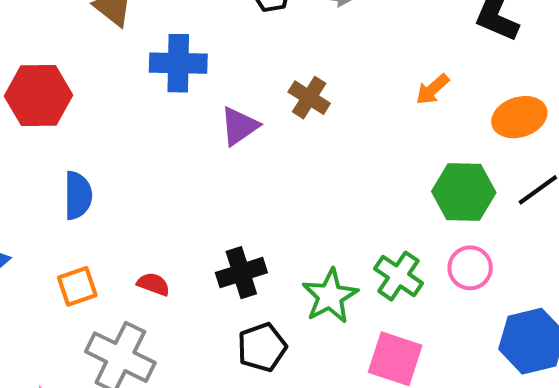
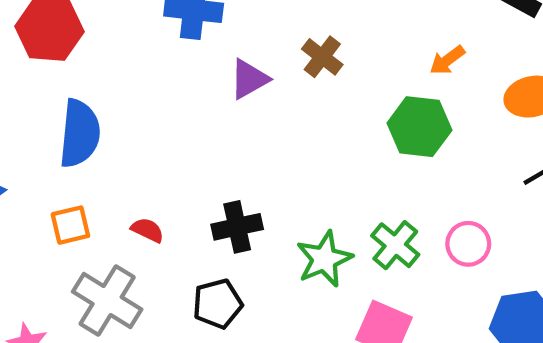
green hexagon: (464, 192) -> (419, 127), moved
blue semicircle: (78, 195) -> (80, 133), size x1.4
black pentagon: (262, 347) -> (218, 304), moved

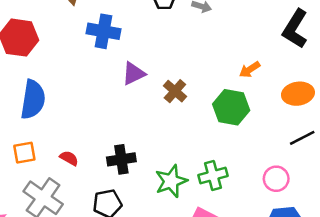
brown cross: (322, 57) -> (175, 91), moved
pink circle: (468, 244) -> (276, 179), moved
green cross: (395, 245) -> (213, 176), turned 32

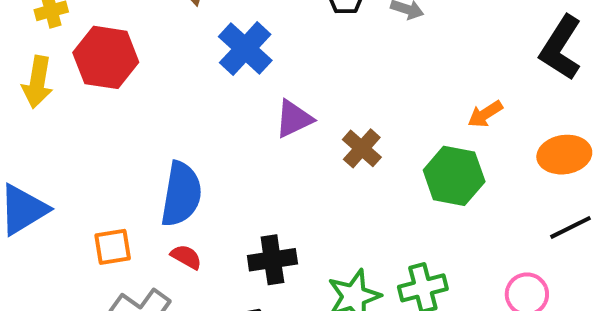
blue cross: (104, 31) -> (245, 49), turned 32
blue semicircle: (33, 100) -> (181, 194), moved

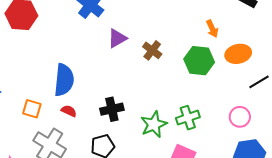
orange arrow: (485, 114) -> (212, 29), turned -78
orange ellipse: (564, 155) -> (238, 54), moved
orange square: (113, 247) -> (32, 109), turned 30

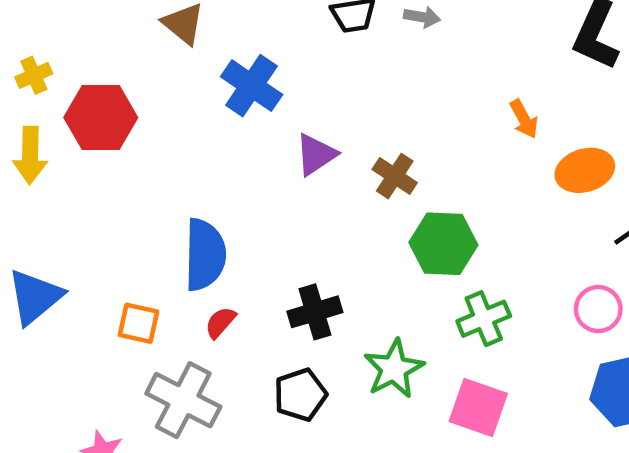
green hexagon: (199, 61) -> (443, 244), moved
red semicircle: (69, 111) -> (220, 322), turned -70
green star: (154, 124) -> (394, 369), moved

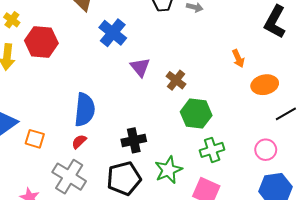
yellow cross: (34, 75) -> (12, 20), turned -35
purple triangle: (316, 155) -> (140, 67), turned -40
red semicircle: (220, 322) -> (79, 142), moved
orange square: (138, 323) -> (35, 139), moved
black pentagon: (300, 395) -> (124, 178), size x1.4

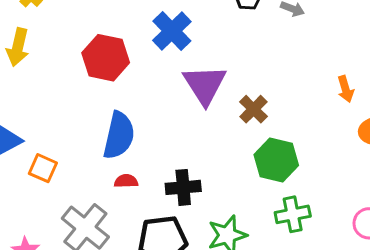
red hexagon: (41, 42) -> (106, 58), moved
purple triangle: (140, 67) -> (205, 85), size x1.5
red semicircle: (79, 142) -> (126, 181), moved, turned 35

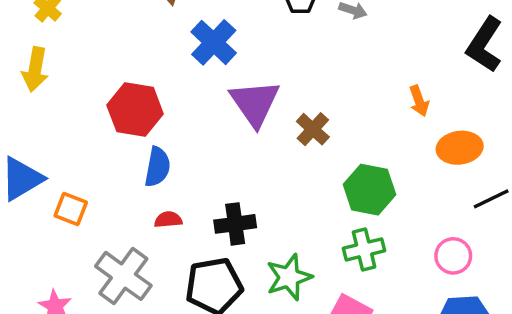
red hexagon: (106, 58) -> (135, 110), moved
blue semicircle: (119, 135) -> (157, 167), size x0.7
green hexagon: (276, 160) -> (369, 190), moved

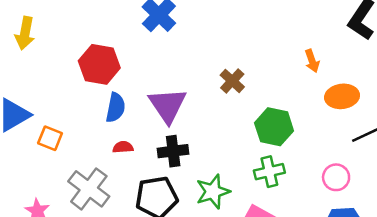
purple triangle: (255, 103) -> (168, 105), moved

